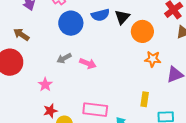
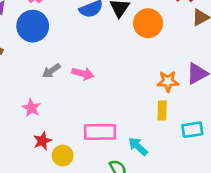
blue circle: (71, 23) -> (33, 26), moved
orange star: (153, 59) -> (168, 81), moved

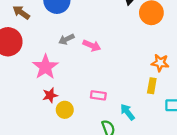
pink star: (31, 108) -> (45, 67), size x1.6
pink rectangle: (100, 132) -> (98, 95), size x0.6

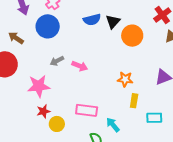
orange star: (160, 63) -> (125, 79), moved
pink star: (45, 67) -> (39, 86), turned 30
pink rectangle: (98, 95) -> (87, 110), size x1.5

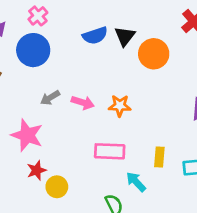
orange star: (125, 79) -> (120, 106), moved
pink star: (39, 86) -> (27, 135), turned 30
yellow rectangle: (134, 101) -> (159, 157), moved
pink rectangle: (87, 110) -> (110, 151), moved

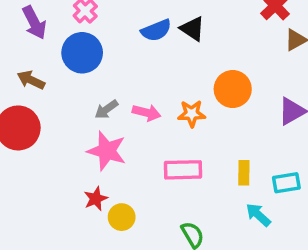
black triangle: (125, 36) -> (192, 29), turned -30
orange circle: (154, 54) -> (233, 89), moved
pink star: (27, 135) -> (107, 151), moved
cyan arrow: (136, 182) -> (258, 215), moved

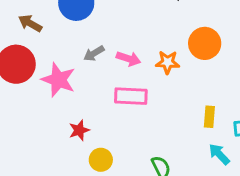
pink star: (107, 151) -> (58, 80), moved
pink rectangle: (183, 170) -> (131, 96), moved
yellow circle: (122, 217) -> (101, 160), moved

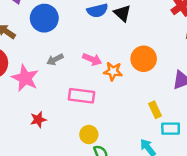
pink arrow: (128, 59) -> (92, 59), moved
yellow rectangle: (209, 117) -> (155, 110), moved, turned -35
yellow circle: (101, 160) -> (89, 135), moved

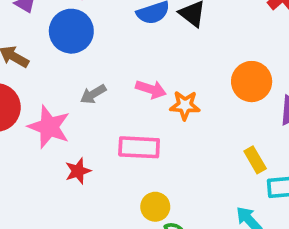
orange circle: (144, 59) -> (252, 82), moved
red star: (38, 120) -> (78, 171), moved

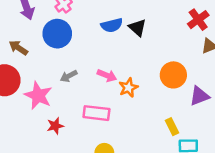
orange star: (185, 105) -> (128, 88), turned -30

